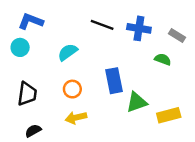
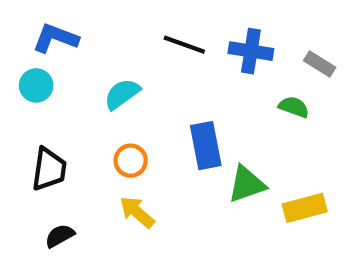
yellow arrow: (76, 118) -> (137, 212), turned 54

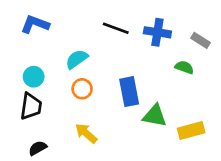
cyan circle: (36, 85) -> (34, 77), moved
orange circle: (131, 161) -> (82, 89), moved
green triangle: (247, 184) -> (155, 116), turned 30

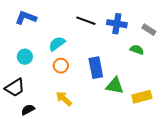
black trapezoid: (31, 106) -> (15, 88), moved, turned 50

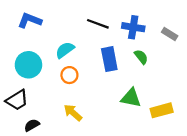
green semicircle: (137, 50) -> (141, 57), moved, turned 32
cyan circle: (25, 57) -> (28, 65), size x1.5
blue rectangle: (96, 68) -> (109, 59), moved

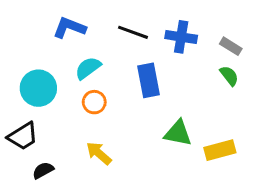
blue L-shape: (30, 20) -> (69, 28), moved
green semicircle: (141, 57) -> (229, 76), moved

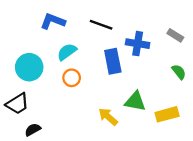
blue cross: (181, 37) -> (138, 44), moved
green semicircle: (229, 76) -> (179, 72), moved
yellow arrow: (99, 153) -> (108, 117), moved

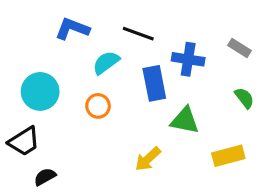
cyan semicircle: (67, 52) -> (106, 63), moved
green triangle: (135, 101) -> (185, 120), moved
yellow arrow: (108, 117) -> (148, 159), turned -84

